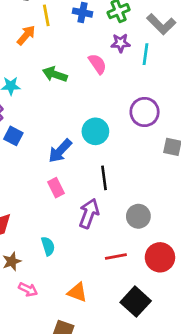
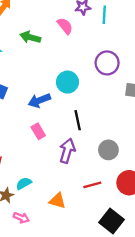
blue arrow: (60, 151) -> (39, 100), turned 30
cyan semicircle: (48, 246) -> (24, 183), moved, turned -98
orange triangle: (77, 292) -> (57, 201), moved

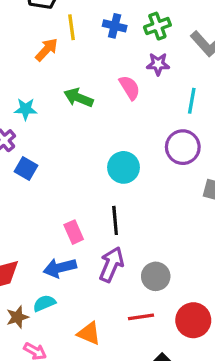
cyan line: (104, 15) -> (192, 101), moved
blue arrow: (39, 100) -> (60, 268), moved
black line: (78, 120) -> (115, 220), moved
gray circle: (108, 150) -> (156, 276), moved

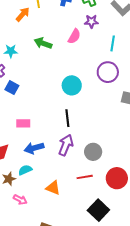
pink semicircle: (130, 88) -> (74, 36), turned 63
pink rectangle: (74, 232) -> (23, 123), moved, turned -64

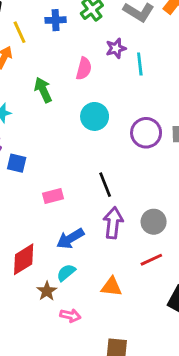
purple star: (91, 21) -> (116, 48), moved
green arrow: (43, 43) -> (43, 90), turned 60
purple circle: (108, 72) -> (146, 133), moved
cyan circle: (72, 85) -> (95, 116), moved
pink rectangle: (23, 123) -> (53, 196), moved

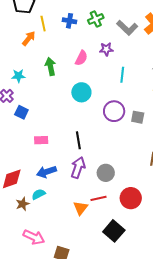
cyan line: (140, 64) -> (122, 75), moved
orange triangle: (111, 287) -> (81, 208), moved, turned 49
pink arrow: (70, 315) -> (34, 237), moved, size x1.5

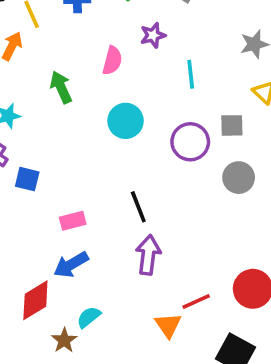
gray square: (138, 117) -> (232, 125), moved
blue arrow: (46, 172) -> (71, 265), moved
gray circle: (106, 173) -> (239, 178), moved

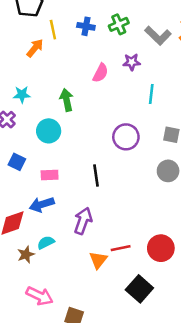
green arrow: (61, 87) -> (67, 100), moved
cyan circle: (126, 121) -> (49, 131), moved
purple circle: (190, 142) -> (126, 137), moved
blue square: (27, 179) -> (17, 162), moved
purple arrow: (148, 255) -> (83, 221), moved

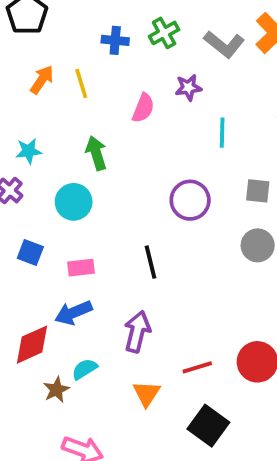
yellow line: (53, 30) -> (81, 84), moved
orange triangle: (98, 260) -> (147, 394), moved
black square: (139, 289) -> (208, 426), moved

